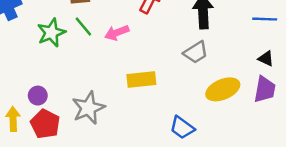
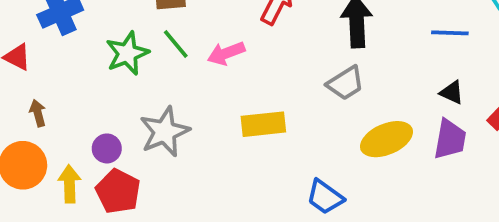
gray star: (88, 108) -> (165, 132), moved

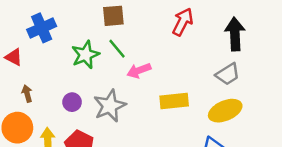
pink arrow: (226, 53) -> (139, 71), moved
yellow ellipse: (386, 139) -> (225, 111), moved
purple circle: (107, 148) -> (72, 102), moved

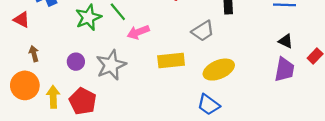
gray trapezoid: (228, 74) -> (203, 31), moved

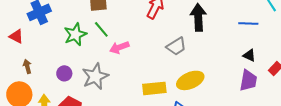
yellow rectangle: (171, 60) -> (154, 88), moved

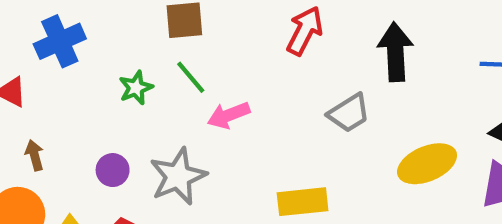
green star: (75, 34) -> (136, 88), size x0.7
yellow ellipse: (190, 80) -> (427, 164), moved

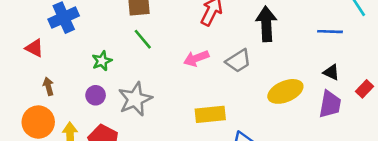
green star: (136, 88) -> (102, 61), moved
pink arrow: (229, 115) -> (196, 58), moved

